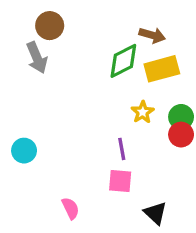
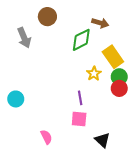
brown circle: (50, 26) -> (47, 17), moved
yellow rectangle: (162, 69) -> (113, 57), moved, turned 70

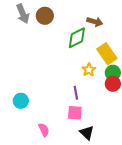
gray arrow: (24, 38) -> (23, 14), moved
cyan circle: (16, 99) -> (21, 101), moved
black triangle: (102, 140) -> (87, 133), moved

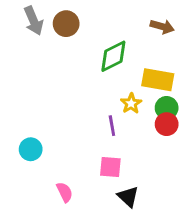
brown arrow: (95, 22) -> (162, 27), moved
yellow rectangle: (107, 54) -> (158, 80), turned -45
purple line: (76, 93) -> (112, 126), moved

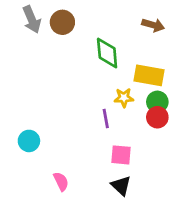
green diamond: (113, 56) -> (107, 53), turned -68
yellow star: (131, 103) -> (124, 98), turned 30
pink square: (110, 167) -> (121, 155), moved

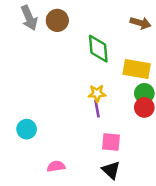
yellow star: (124, 98) -> (97, 93), moved
pink semicircle: (61, 181) -> (56, 166), turned -72

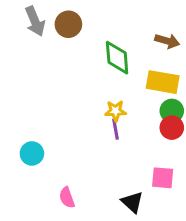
brown arrow: (140, 23) -> (167, 41), moved
pink square: (111, 142) -> (163, 178), moved
pink semicircle: (56, 166) -> (67, 198), turned -102

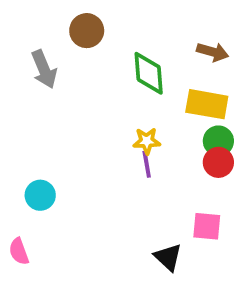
gray arrow: (35, 21) -> (44, 69), moved
pink semicircle: (67, 198) -> (19, 251), moved

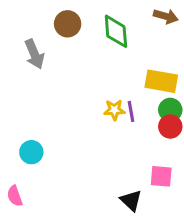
brown arrow: (213, 52) -> (166, 16), moved
green diamond: (149, 73) -> (116, 31), moved
purple line: (147, 164) -> (131, 111), moved

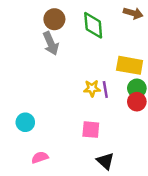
gray arrow: (34, 54) -> (51, 43), moved
pink square: (161, 176) -> (91, 130), moved
pink semicircle: (15, 196) -> (40, 157), moved, turned 91

